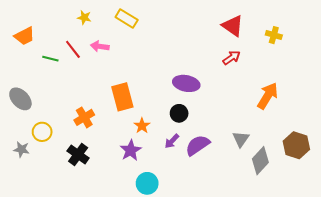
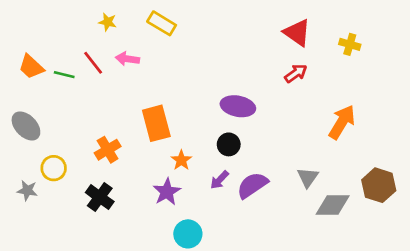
orange trapezoid: (25, 36) -> (31, 67), moved, turned 70
gray diamond: (260, 161) -> (333, 205), turned 48

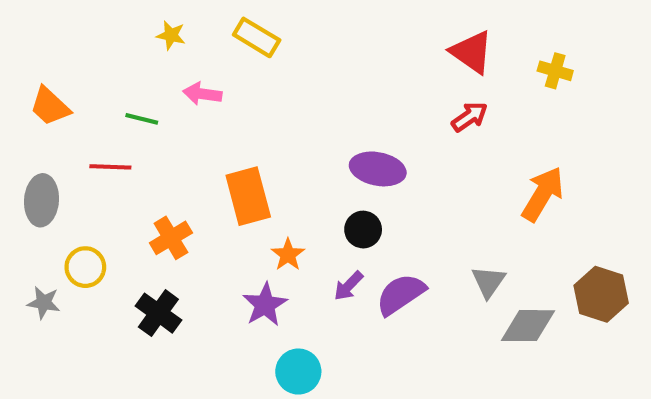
red line: (93, 63) -> (110, 167), moved, turned -50
green line: (64, 75) -> (142, 119), moved
gray ellipse: (26, 126) -> (42, 200), turned 48

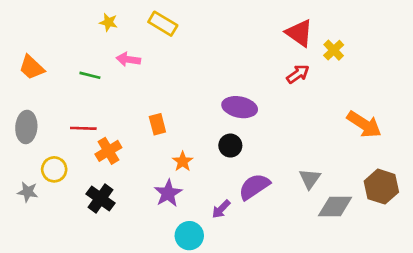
yellow cross: (555, 71) -> (334, 50), moved, turned 30
red line: (110, 167) -> (83, 128), moved
orange arrow: (543, 194) -> (364, 124), moved, turned 92
orange rectangle: (248, 196) -> (157, 124), size x0.6
purple arrow: (348, 286) -> (221, 209), moved

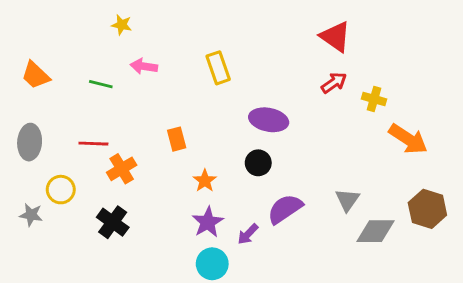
yellow rectangle: (163, 24) -> (218, 68), moved, turned 40
yellow cross: (334, 50) -> (374, 99), moved, turned -30
purple star: (168, 193) -> (208, 222), moved

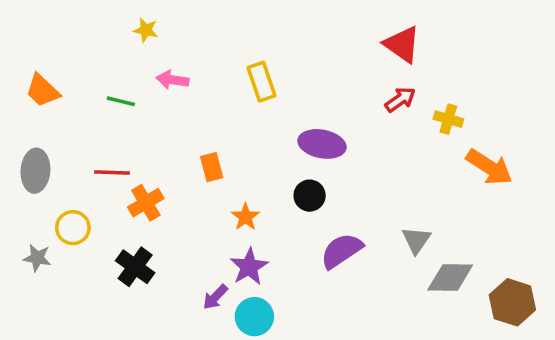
brown hexagon: (427, 209) -> (512, 302), moved
purple arrow: (248, 234) -> (215, 297), moved

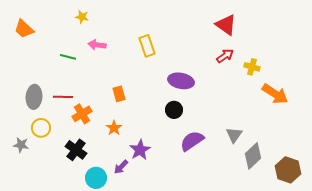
orange trapezoid: (43, 91) -> (24, 29), moved
gray ellipse: (35, 171) -> (34, 97), moved
orange star: (245, 217) -> (114, 128), moved
gray diamond: (450, 277) -> (253, 156), turned -44
cyan circle: (254, 317) -> (96, 178), moved

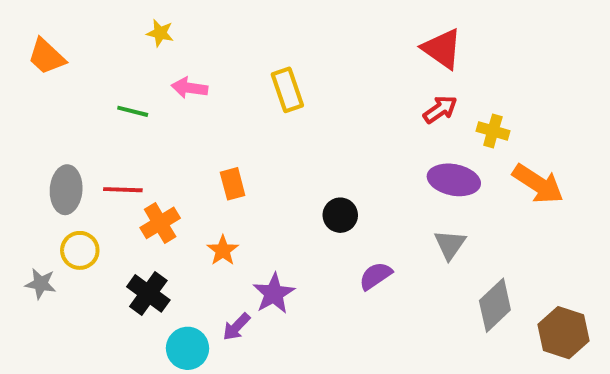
purple ellipse: (181, 81) -> (454, 180), moved
gray triangle: (234, 135) -> (450, 245), moved
purple semicircle: (192, 141) -> (375, 276), size x0.7

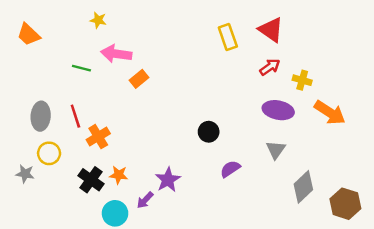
pink arrow: (189, 88) -> (116, 54), size x1.4
yellow rectangle: (287, 90) -> (228, 37), moved
orange rectangle: (233, 184) -> (139, 79), moved, turned 66
red line: (123, 190) -> (75, 116), turned 70
orange star: (223, 250) -> (119, 175), moved, turned -30

